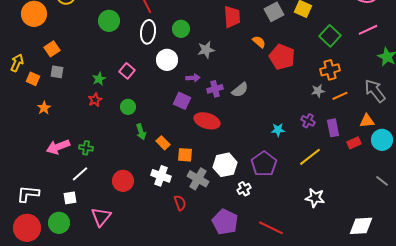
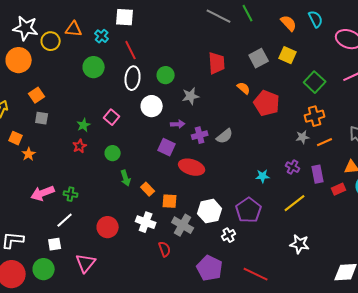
orange square: (33, 79) -> (16, 138), moved

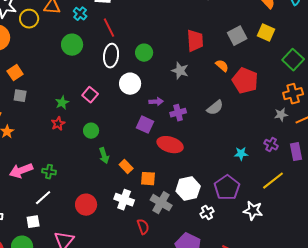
gray star: (191, 96) -> (180, 71), moved, turned 30
gray semicircle: (225, 136) -> (215, 108), moved
white star: (300, 244) -> (253, 211), moved

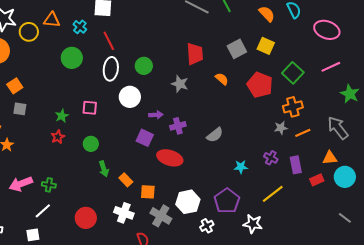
red pentagon: (245, 81) -> (260, 85), moved
pink square: (90, 95) -> (90, 108), turned -35
gray semicircle: (215, 108) -> (215, 135), moved

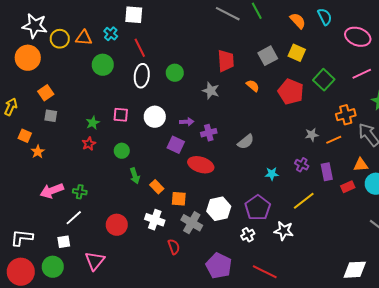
orange triangle: (52, 20) -> (84, 38), moved
white circle: (130, 97) -> (155, 117), moved
orange cross: (293, 107) -> (346, 115), moved
white cross: (207, 226) -> (248, 235), moved

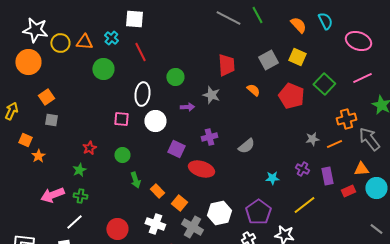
white ellipse: (142, 76) -> (142, 94), moved
purple arrow: (187, 122) -> (187, 107), moved
green star: (93, 123) -> (79, 170), moved
orange square: (179, 199) -> (179, 203), turned 35

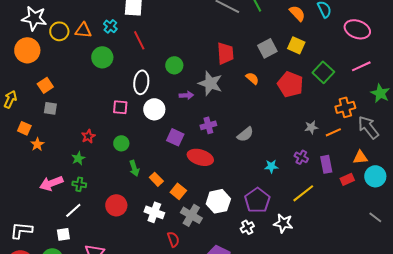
gray star: (211, 95) -> (210, 83), size x1.4
red circle: (117, 229) -> (116, 205), moved

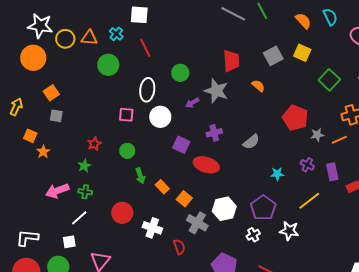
red pentagon: (290, 84) -> (295, 118), moved
purple arrow: (186, 95) -> (192, 103), turned 152
white cross: (154, 212) -> (152, 228), moved

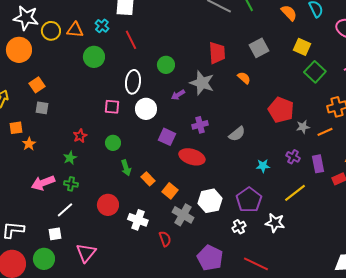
yellow square: (302, 53) -> (302, 47), moved
orange square: (30, 136) -> (16, 128), turned -32

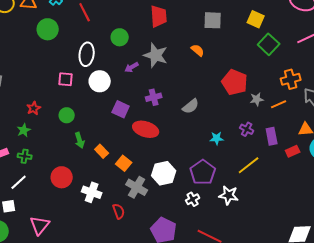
gray square: (259, 48) -> (213, 20), turned 30
red trapezoid: (217, 53) -> (159, 16), moved

